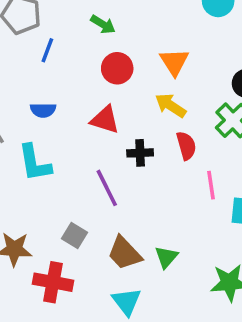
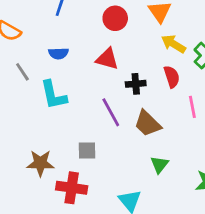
yellow arrow: (171, 105) -> (173, 44), moved
gray square: (75, 235) -> (87, 151), turned -30
brown trapezoid: (125, 253) -> (148, 123), moved

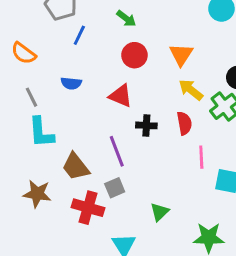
cyan L-shape: (54, 95) -> (41, 132), moved
brown trapezoid: (148, 123) -> (76, 167), moved
gray square: (87, 151) -> (115, 188), moved, turned -30
red cross: (72, 188) -> (88, 208), moved

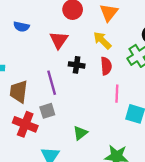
yellow arrow: (191, 90) -> (102, 40), moved
red triangle: (121, 96) -> (59, 40), turned 36
brown trapezoid: (76, 167) -> (19, 92), turned 40

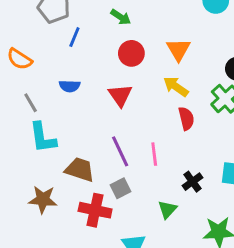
black cross: (77, 65) -> (192, 182), moved, turned -35
brown trapezoid: (19, 92) -> (80, 170), turned 110
pink line: (117, 94) -> (154, 154), moved

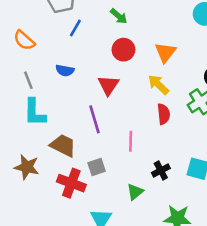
purple line: (120, 151) -> (94, 119), moved

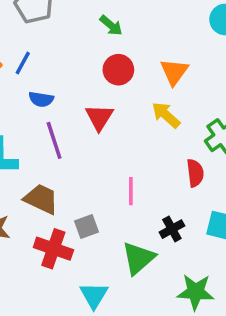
blue line: (75, 28) -> (23, 63), moved
red semicircle: (164, 114) -> (195, 173), moved
purple line: (94, 119) -> (54, 140), moved
green triangle: (135, 192) -> (138, 258), size x1.5

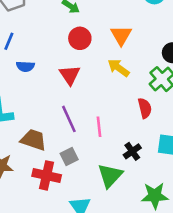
purple line: (54, 140) -> (69, 119), moved

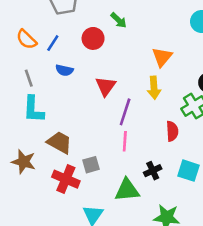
red circle: (80, 38) -> (93, 38), moved
yellow arrow: (119, 68) -> (154, 88), turned -140
purple line: (69, 119) -> (125, 112), moved, turned 32
green triangle: (110, 176) -> (127, 190), turned 32

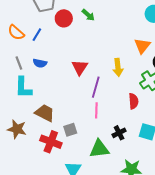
red circle: (93, 38) -> (64, 18), moved
orange triangle: (162, 57) -> (142, 46), moved
blue semicircle: (64, 70) -> (40, 63), moved

